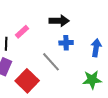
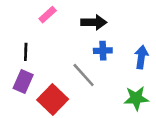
pink rectangle: (22, 32) -> (48, 15), moved

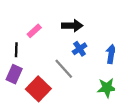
pink rectangle: (48, 15) -> (34, 31), moved
blue cross: (103, 51) -> (80, 49), turned -32

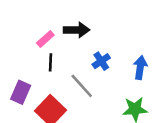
black arrow: (72, 26) -> (77, 30), moved
black line: (16, 50) -> (51, 62), moved

